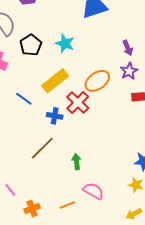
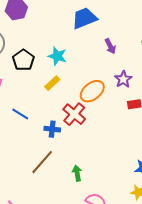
purple arrow: (128, 48) -> (110, 46), moved
yellow rectangle: (55, 81) -> (52, 83), moved, size x0.6

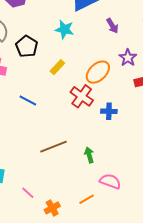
cyan star: (57, 56) -> (64, 29), moved
blue cross: (52, 129) -> (109, 111), moved
brown line: (42, 162) -> (53, 147), turned 32

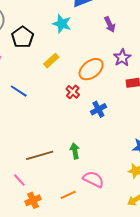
red cross: (82, 96) -> (73, 92), size x0.6
blue cross: (109, 111) -> (98, 109), turned -35
brown line: (53, 147) -> (40, 155), moved
pink line: (28, 193) -> (19, 180), moved

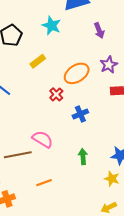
green arrow: (75, 151) -> (83, 157), moved
pink semicircle: (93, 179) -> (43, 139), moved
orange line: (68, 195) -> (44, 183), moved

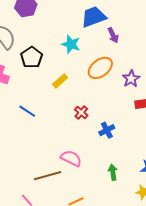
purple arrow: (99, 31) -> (113, 35), moved
orange ellipse: (77, 73) -> (100, 68), moved

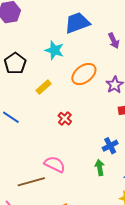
purple arrow: (113, 35) -> (114, 41), moved
blue cross: (107, 130) -> (110, 146), moved
green arrow: (113, 172) -> (100, 167), moved

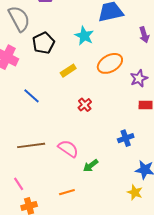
green arrow: (100, 167) -> (91, 166), moved, turned -126
brown line: (31, 182) -> (31, 145), moved

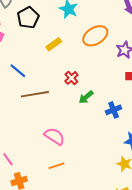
brown line: (31, 145) -> (35, 94), moved
pink semicircle: (68, 149) -> (54, 136), moved
green arrow: (91, 166) -> (86, 97), moved

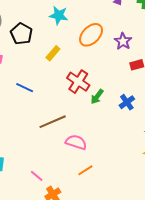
red cross: (71, 78) -> (78, 82), size x1.6
brown line: (35, 94) -> (53, 122), moved

